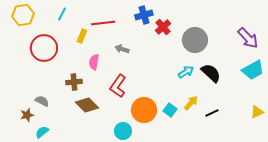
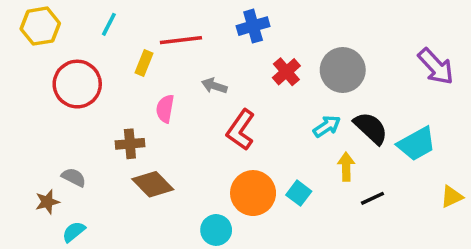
red cross: (163, 27) -> (286, 72), moved
cyan trapezoid: (253, 70) -> (417, 144), moved
red L-shape: (118, 86) -> (241, 130), moved
yellow arrow: (191, 103) -> (346, 167), moved, turned -42

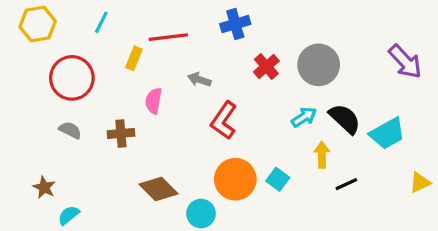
gray semicircle: (74, 177) -> (70, 130), moved
brown diamond: (153, 184) -> (158, 189), moved
brown star: (47, 202) -> (44, 187), turned -30

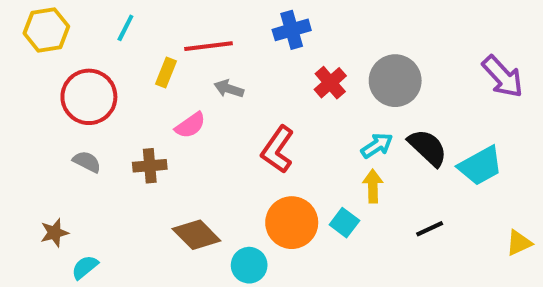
gray arrow: (199, 80) -> (229, 89), moved
pink semicircle: (154, 101) -> (190, 125), turned -135
yellow arrow: (322, 155) -> (373, 186), moved
yellow triangle: (420, 182) -> (519, 243), moved
brown star: (44, 187) -> (54, 233), turned 30

